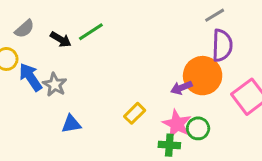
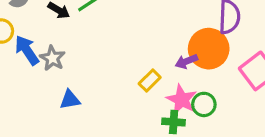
yellow rectangle: (135, 113) -> (150, 81), moved

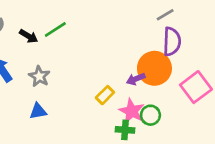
gray star: (52, 58) -> (39, 76), moved

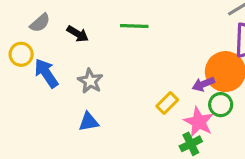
green line: (55, 29) -> (134, 26), moved, turned 35
green circle: (150, 115) -> (221, 105), moved
green cross: (125, 130) -> (191, 144), turned -30

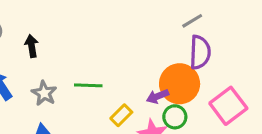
green line: (134, 26) -> (88, 85), moved
black arrow: (78, 34) -> (32, 46), turned -130

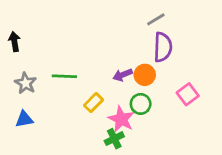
orange circle: (180, 84) -> (145, 75), size x0.6
purple arrow: (158, 96) -> (123, 75), moved
pink square: (228, 106) -> (188, 94), size x0.7

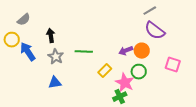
black arrow: (14, 42) -> (51, 36), moved
purple semicircle: (163, 47) -> (155, 31), turned 125
pink square: (188, 94) -> (173, 65), turned -35

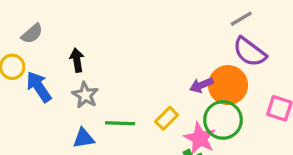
orange circle: (142, 51) -> (228, 85), size x1.5
green line: (84, 52) -> (120, 123), moved
green circle: (139, 72) -> (223, 120), size x1.5

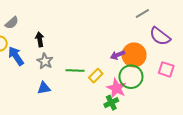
purple semicircle: (250, 52) -> (160, 36), moved
green line: (120, 123) -> (75, 70), moved

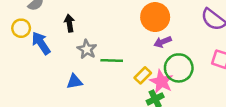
orange circle: (134, 55) -> (155, 17), moved
gray star: (45, 61) -> (87, 49), moved
yellow rectangle: (96, 76) -> (143, 75), moved

